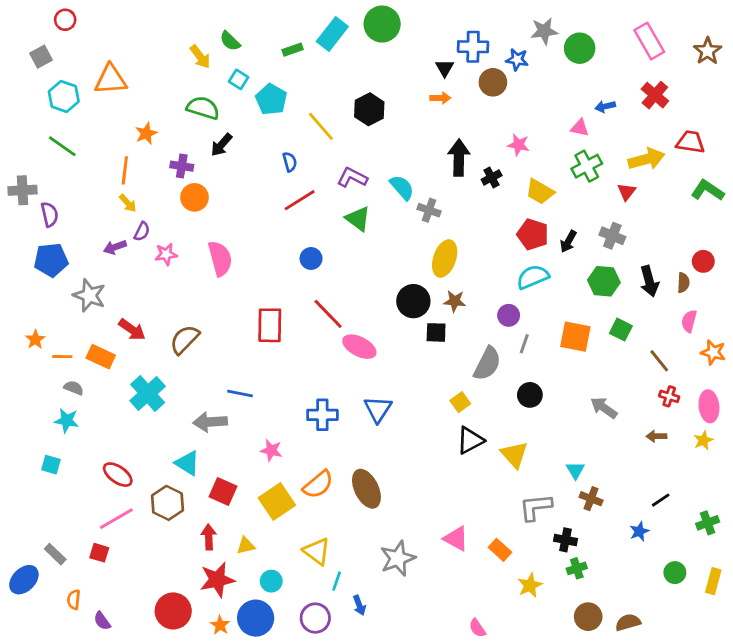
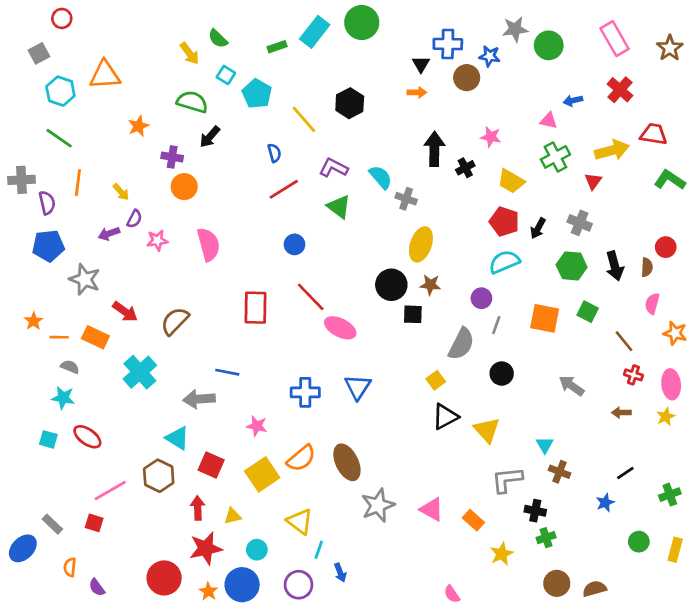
orange line: (125, 170) -> (78, 183), moved
red ellipse: (118, 475) -> (87, 437), moved
gray star: (398, 558) -> (378, 505), moved

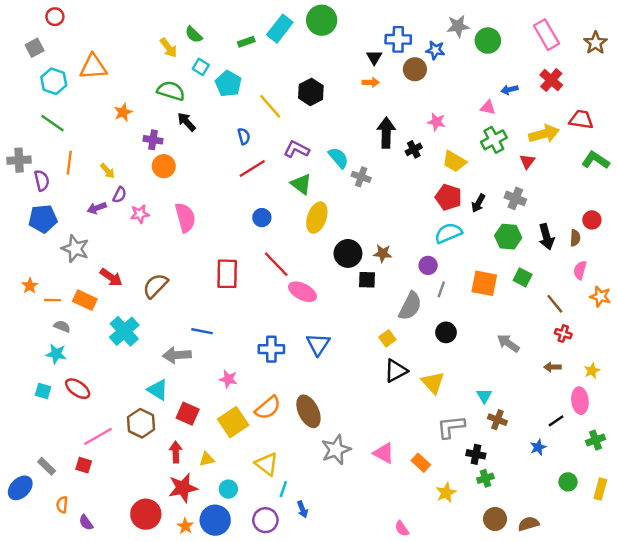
black arrow: (210, 137) -> (186, 122), turned 96
yellow ellipse: (421, 244) -> (317, 218), moved
pink ellipse: (671, 384) -> (580, 401), moved

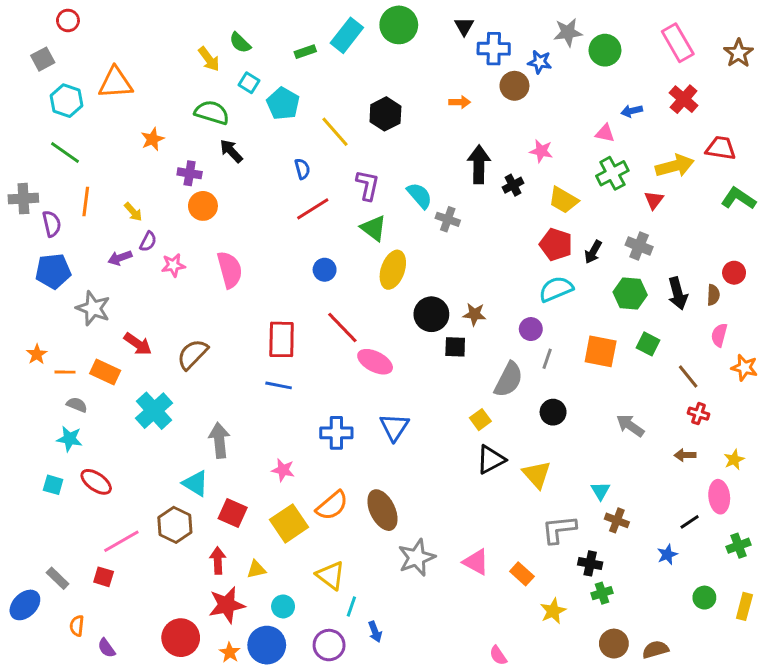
black triangle: (374, 57) -> (464, 26), moved
purple L-shape: (297, 149) -> (368, 185), turned 75
blue line: (202, 331) -> (279, 385), moved
gray arrow: (177, 355) -> (219, 440), turned 88

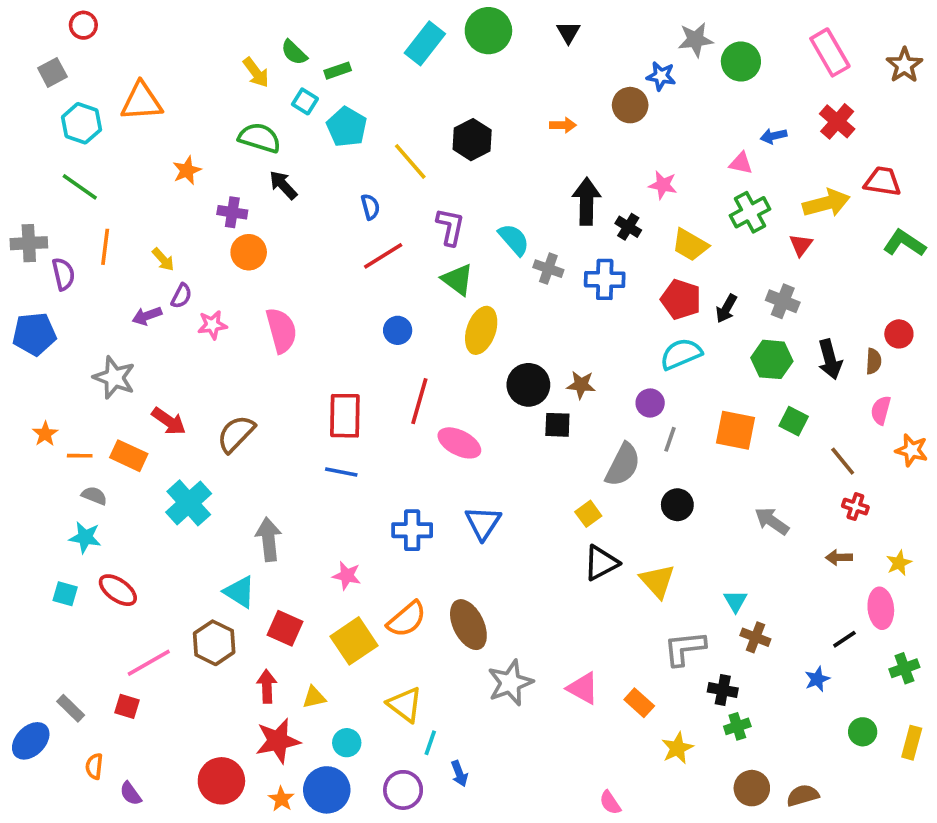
blue cross: (494, 49) -> (605, 279), moved
green rectangle: (305, 52) -> (338, 71), moved
black cross: (513, 185) -> (628, 227), turned -30
blue pentagon: (53, 271) -> (34, 334), moved
red line: (342, 328) -> (419, 401), turned 60

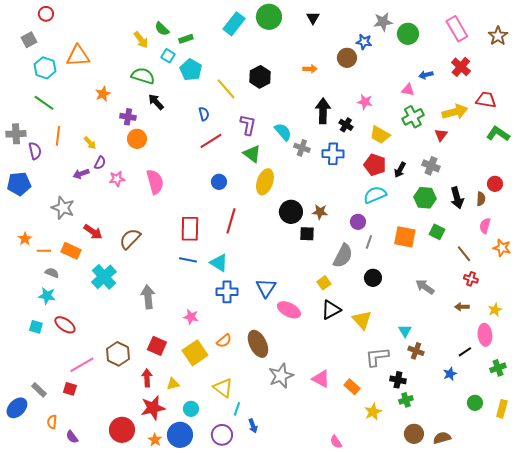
pink ellipse: (459, 443) -> (289, 310), moved
cyan triangle: (240, 592) -> (219, 263), moved
orange semicircle: (407, 619) -> (224, 341), size x0.7

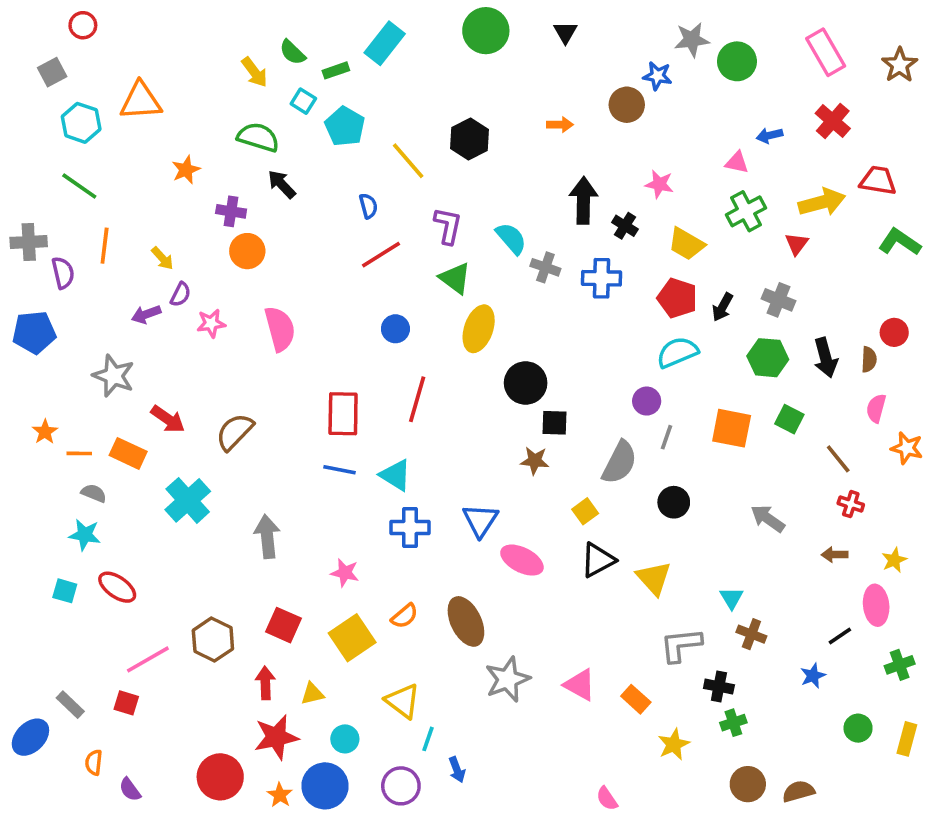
cyan rectangle: (234, 24) -> (385, 43), moved
brown star: (320, 212) -> (535, 461), moved

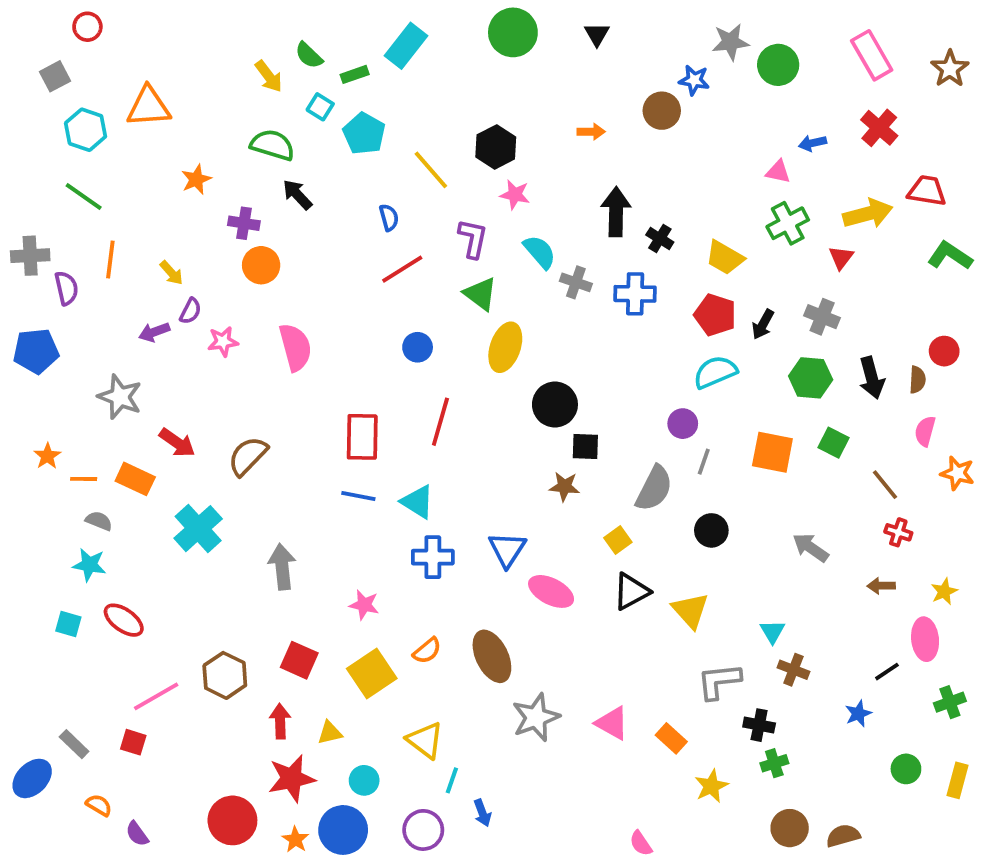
pink star: (659, 184) -> (515, 195), moved
orange semicircle: (94, 762) -> (99, 805), turned 115

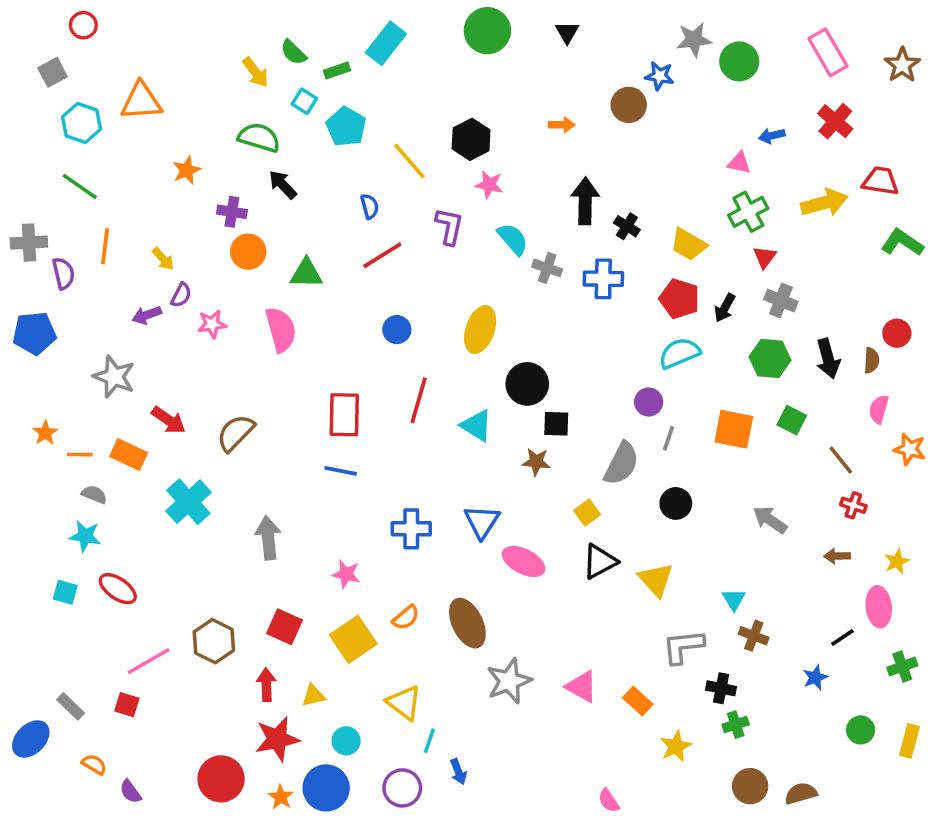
red triangle: (841, 258) -> (765, 257), moved
green triangle: (480, 294) -> (306, 273), moved, turned -36
cyan triangle: (418, 502) -> (477, 426), moved

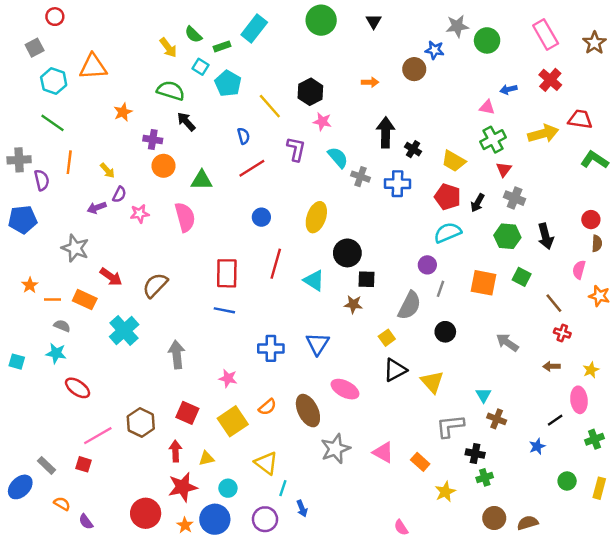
brown semicircle: (871, 360) -> (597, 243), moved
pink ellipse: (524, 561) -> (345, 389), moved
cyan square: (65, 592) -> (17, 362), moved

